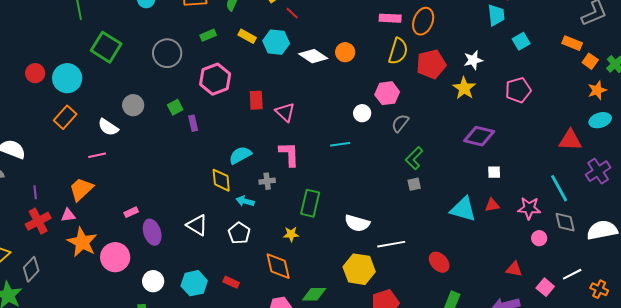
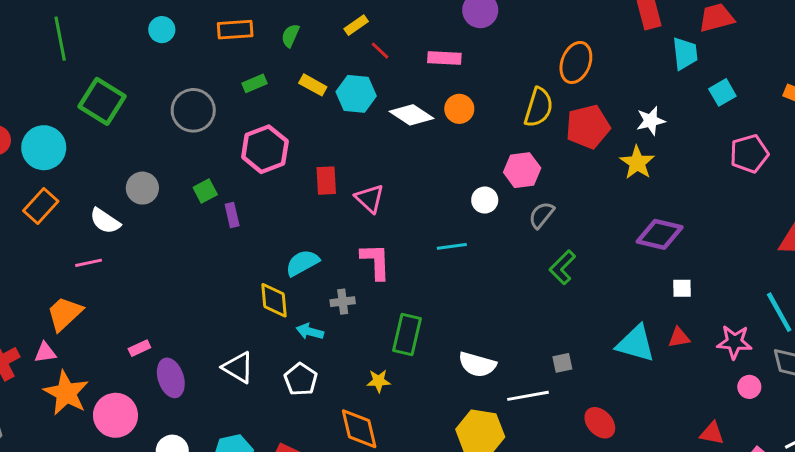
pink rectangle: (390, 18) -> (444, 58), moved
pink pentagon: (518, 90) -> (749, 154), moved
gray square: (414, 184) -> (562, 363), moved

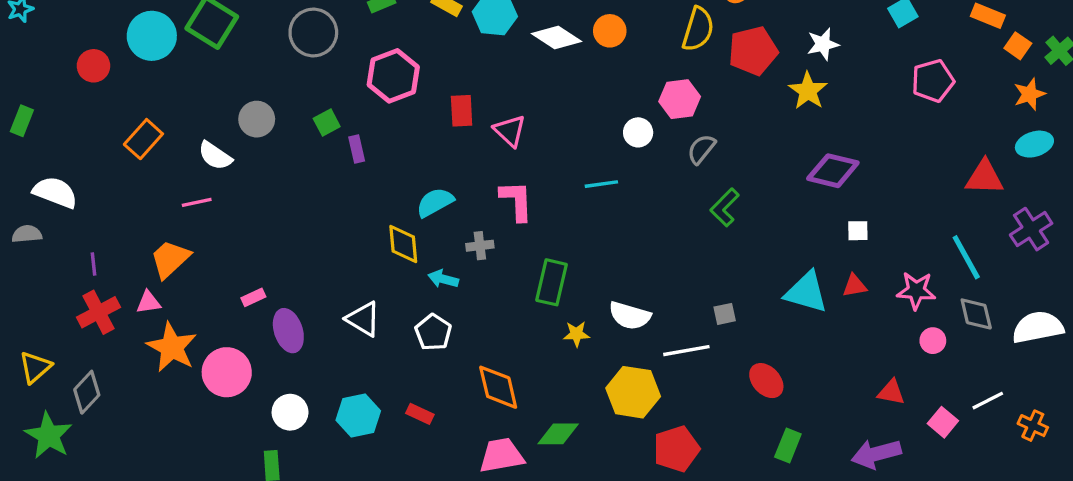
cyan circle: (44, 148) -> (152, 36), moved
yellow star: (379, 381) -> (576, 334), moved

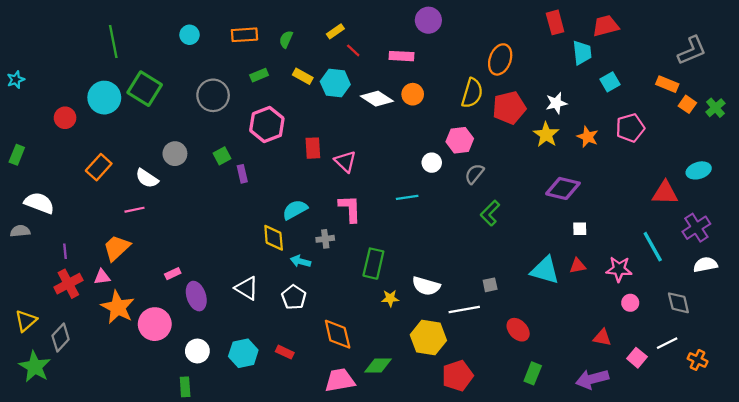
orange star: (1029, 94) -> (588, 137), moved, turned -30
gray diamond: (976, 314) -> (678, 303), moved
white semicircle: (1038, 327) -> (705, 265), moved, size x0.7

